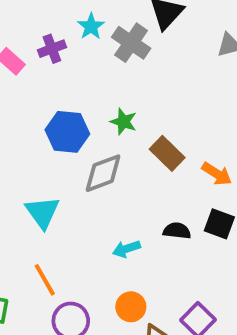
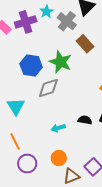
purple cross: (52, 49) -> (26, 22), size x1.5
green star: (123, 122) -> (60, 62), size x1.6
brown rectangle: (167, 153) -> (85, 44), moved

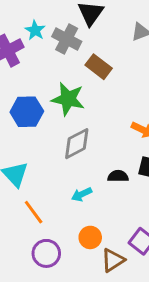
gray diamond: (48, 88) -> (77, 144), moved
orange line: (15, 141) -> (34, 212), moved

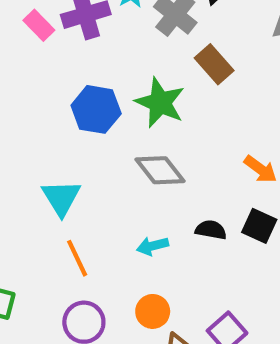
gray diamond: (77, 144) -> (160, 170), turned 68

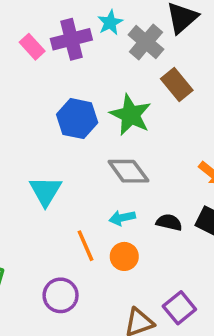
cyan arrow: (153, 246) -> (122, 218), moved
orange line: (77, 258) -> (86, 246), moved
orange circle: (153, 311) -> (124, 256), moved

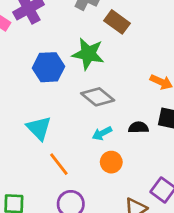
orange line: (86, 246) -> (59, 164), moved

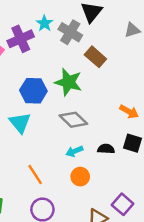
cyan triangle: (39, 128) -> (20, 123), moved

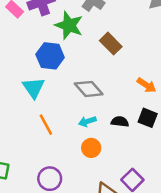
brown rectangle: (95, 57) -> (111, 44), moved
green star: (68, 82) -> (69, 25), moved
orange line: (35, 175) -> (46, 125), moved

